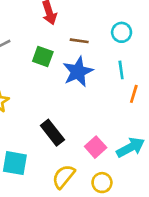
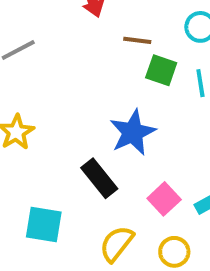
green square: (43, 57) -> (161, 70), moved
blue star: (78, 72) -> (133, 132), moved

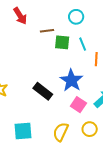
blue star: (133, 132) -> (71, 80), moved
black rectangle: (99, 178) -> (43, 91), moved

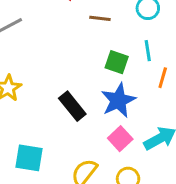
green square: (62, 42) -> (117, 62), moved

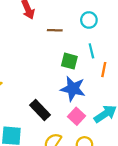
blue star: (118, 100) -> (73, 89), turned -30
black rectangle: (72, 106) -> (40, 110), moved

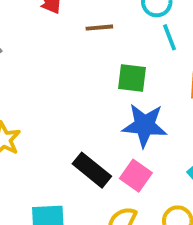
cyan line: (91, 51) -> (170, 37), moved
pink square: (76, 116) -> (136, 176), moved

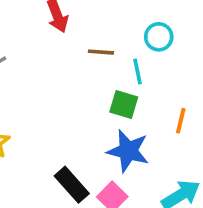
cyan line: (170, 37) -> (138, 72), moved

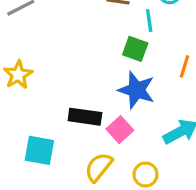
black rectangle: (72, 185) -> (85, 117), turned -44

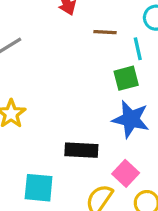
green square: (135, 49) -> (126, 78), turned -30
pink square: (120, 130) -> (126, 173), moved

